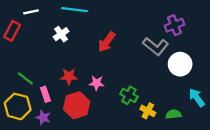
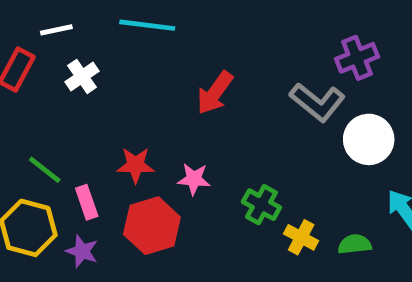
white cross: (61, 34) -> (82, 76), moved

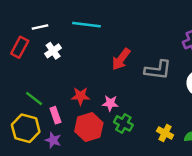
gray L-shape: (317, 102) -> (158, 70), moved, turned -32
green cross: (261, 205) -> (123, 123), moved

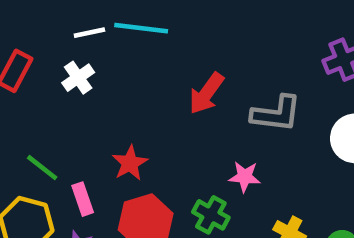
white line: (40, 27) -> (89, 33), moved
red star: (80, 96) -> (130, 163), turned -30
pink star: (110, 103) -> (245, 177), moved

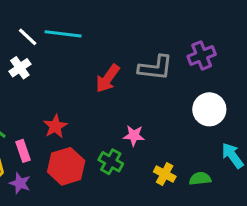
white line: (89, 33) -> (28, 37), turned 55
gray L-shape: (276, 114) -> (155, 68), moved

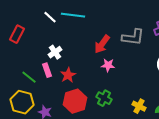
white cross: (20, 68) -> (55, 52), moved
pink star: (134, 136) -> (108, 65), moved
pink rectangle: (23, 151) -> (47, 70), moved

